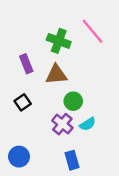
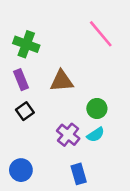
green cross: (59, 41) -> (26, 44), moved
purple rectangle: (26, 64) -> (21, 80), moved
green circle: (73, 101) -> (97, 108), moved

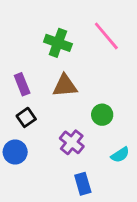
green cross: (26, 44) -> (58, 43), moved
cyan semicircle: (96, 135) -> (120, 155), moved
blue circle: (21, 170) -> (15, 152), moved

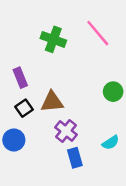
brown triangle: (65, 86) -> (52, 102), moved
green circle: (102, 115) -> (113, 92), moved
blue rectangle: (83, 184) -> (75, 158), moved

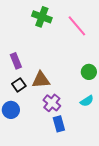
green cross: (53, 39) -> (42, 17), moved
cyan semicircle: (111, 143) -> (87, 101), moved

